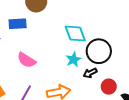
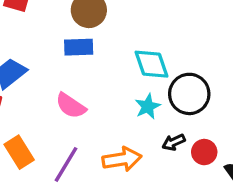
blue rectangle: (18, 24) -> (79, 47), moved
black arrow: (90, 73) -> (174, 142), moved

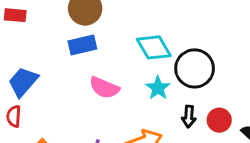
pink semicircle: (71, 106) -> (104, 88), moved
black arrow: (174, 142) -> (189, 117), turned -50

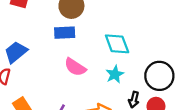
black circle: (195, 68) -> (159, 76), moved

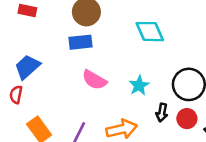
cyan diamond: (117, 44) -> (150, 32), moved

